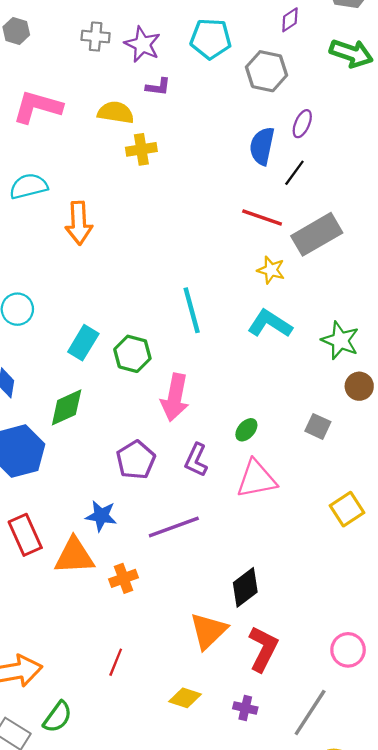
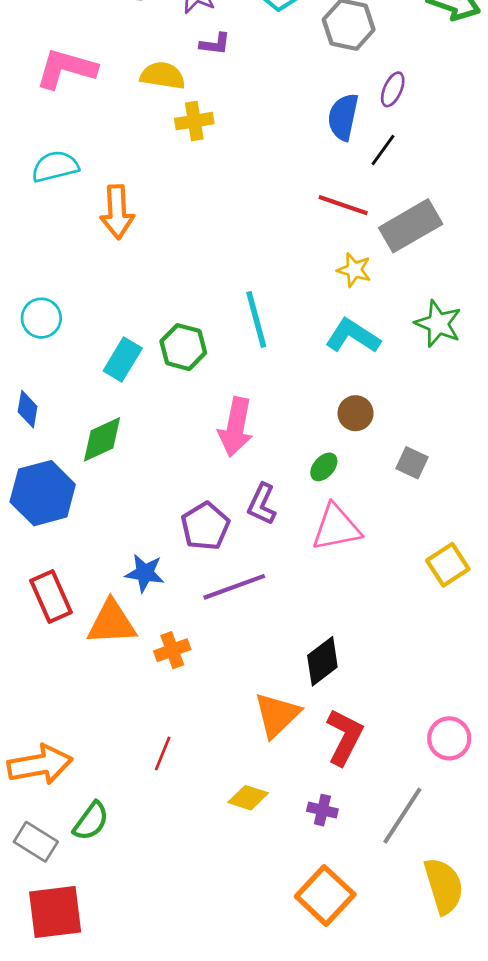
green star: (340, 340) -> (438, 324), moved
green hexagon: (132, 354) -> (183, 347), moved
brown circle: (359, 386) -> (356, 413), moved
purple pentagon: (136, 460) -> (205, 526), moved

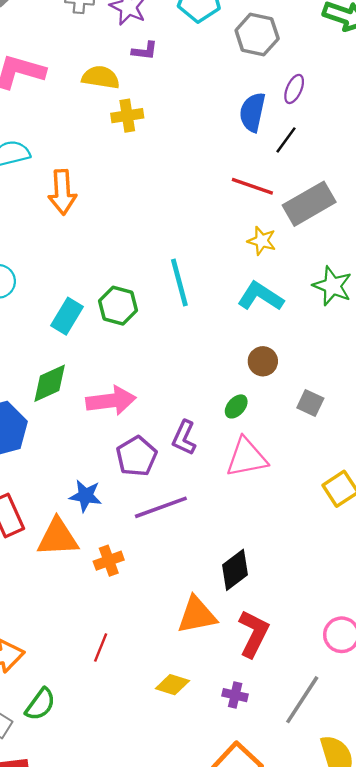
pink arrow: (236, 427) -> (111, 401), moved, turned -108
orange triangle: (277, 715) -> (197, 615), turned 33

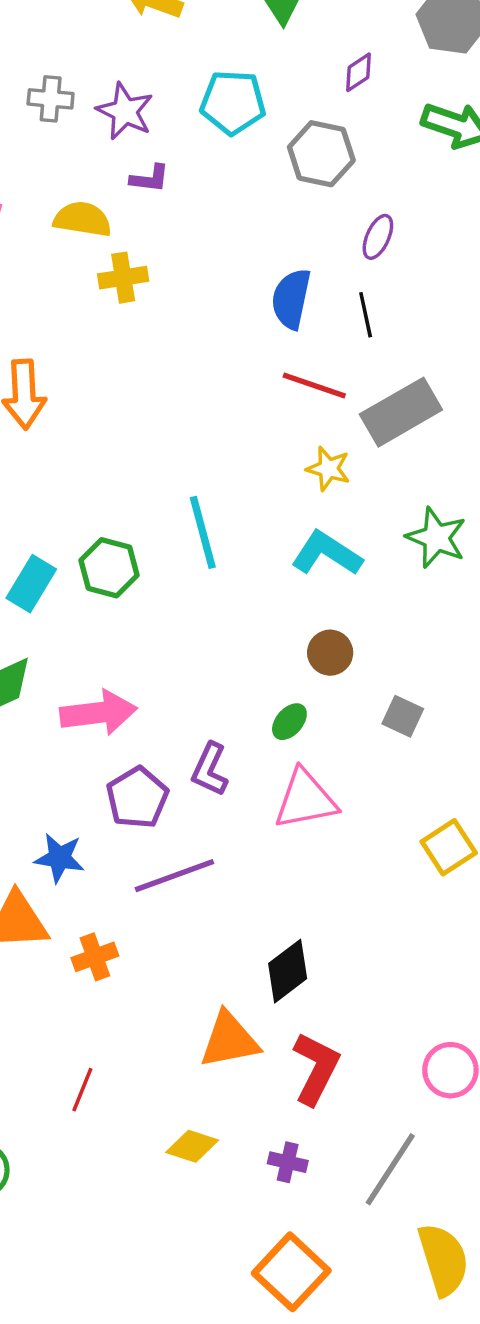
blue semicircle: (252, 112) -> (291, 299), moved
black line: (286, 140) -> (366, 315), turned -48

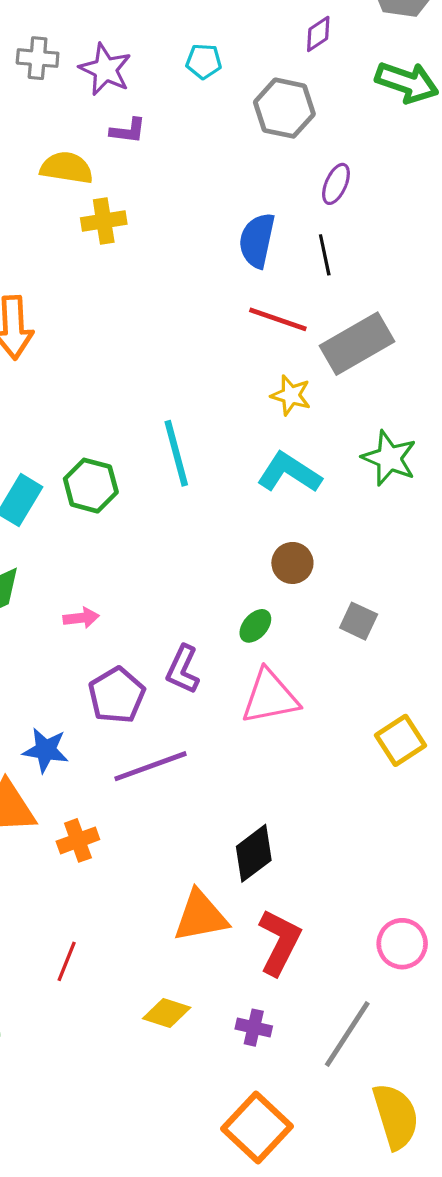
cyan pentagon: (233, 102) -> (204, 61), size x0.6
pink arrow: (98, 713) -> (81, 618), size x0.5

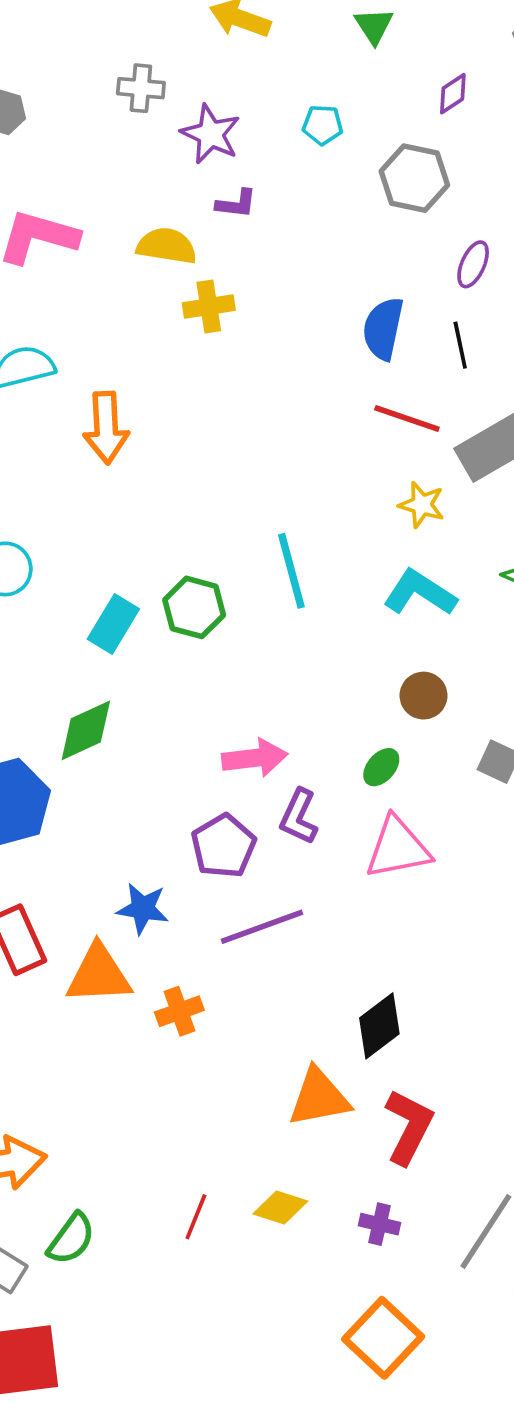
gray cross: (38, 58) -> (141, 88), moved
pink arrow: (81, 618) -> (255, 758), moved, size x1.6
red line: (67, 961) -> (196, 1217), moved

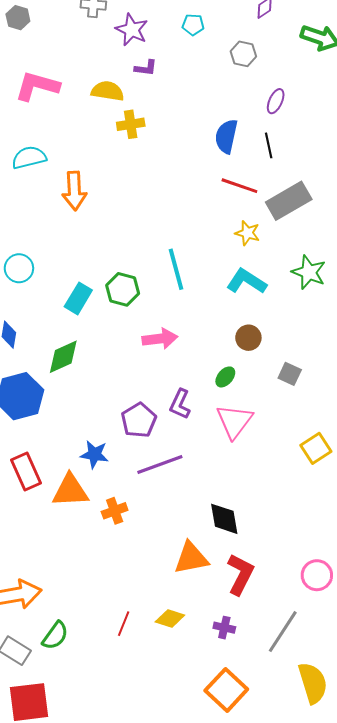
gray hexagon: (414, 178) -> (243, 54), size x0.7
pink arrow: (255, 758) -> (160, 339), moved
pink triangle: (398, 848) -> (234, 421), turned -42
black diamond: (379, 1026) -> (224, 519), turned -63

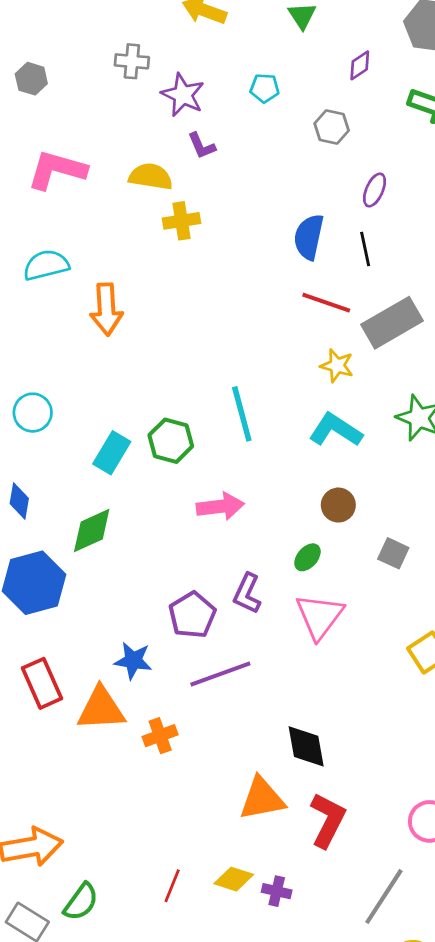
purple L-shape: (146, 68) -> (202, 146), turned 60
purple cross: (224, 628) -> (277, 891), moved

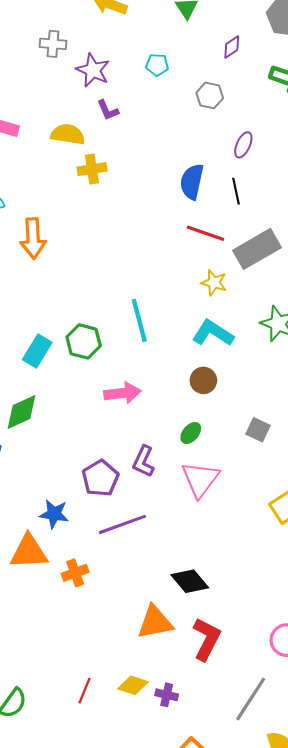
brown circle: (338, 505) -> (203, 380), moved
black diamond: (306, 746) -> (190, 581), turned -30

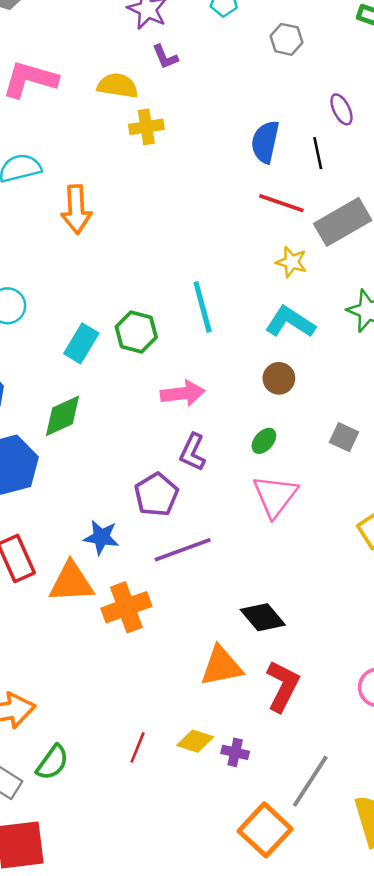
purple ellipse: (243, 145) -> (341, 109), moved, turned -50
purple L-shape: (143, 461) -> (193, 452), moved
orange cross: (75, 573) -> (126, 607), size x1.5
gray line: (251, 699) -> (310, 781), moved

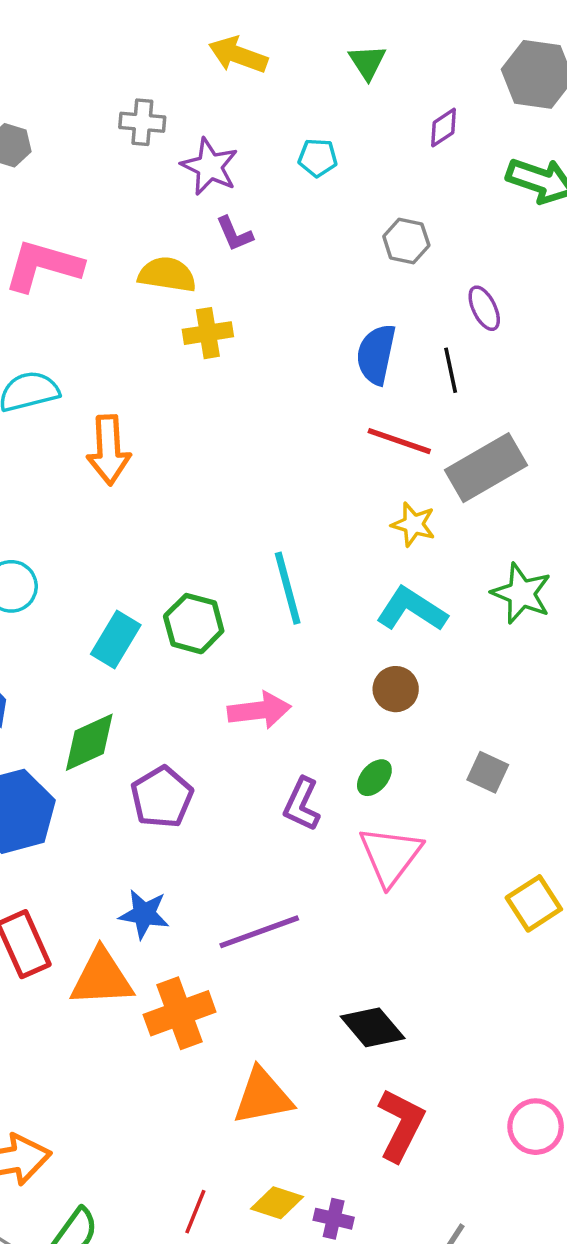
gray hexagon: (286, 39) -> (406, 241), moved
purple L-shape: (193, 452) -> (302, 804), moved
purple pentagon: (156, 495) -> (162, 797), moved
orange triangle: (221, 666) -> (263, 1097), moved

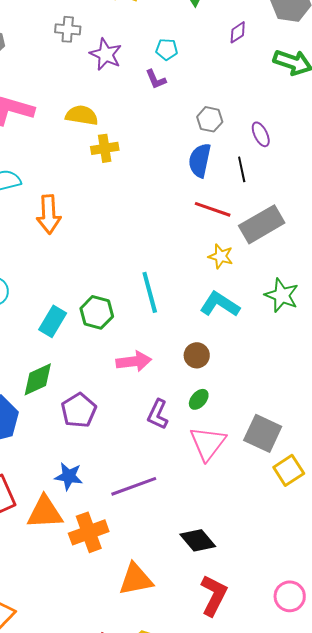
purple L-shape: (234, 234) -> (156, 79), moved
gray hexagon: (406, 241) -> (210, 119), moved
brown circle: (396, 689) -> (197, 355), moved
gray square: (488, 772) -> (263, 433), moved, size x1.6

